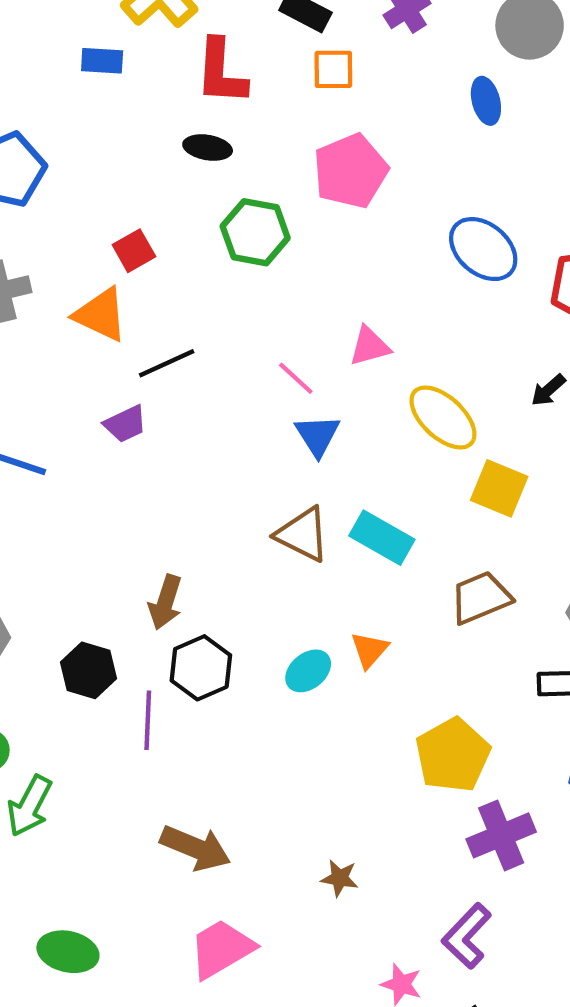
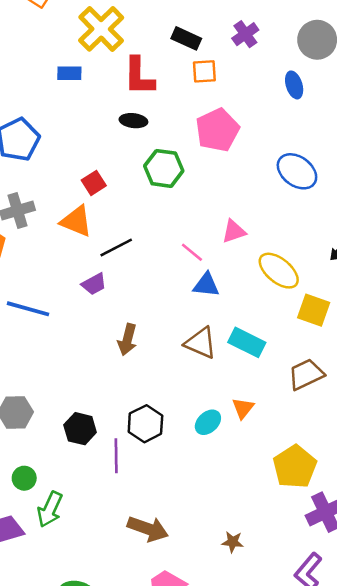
blue triangle: (317, 435) -> (206, 285), turned -48
brown arrow: (165, 602) -> (127, 340), moved

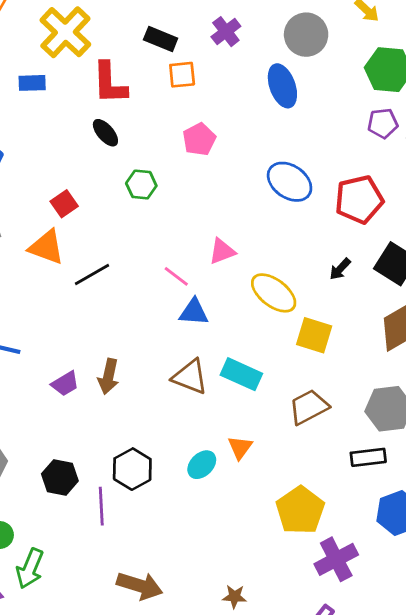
blue ellipse: (294, 85) -> (282, 86), size x1.4
black ellipse: (133, 121) -> (105, 133), turned 45
pink pentagon: (217, 130) -> (199, 139), size x0.7
green hexagon: (164, 168) -> (141, 185), size x0.7
purple trapezoid: (94, 284) -> (65, 384), moved

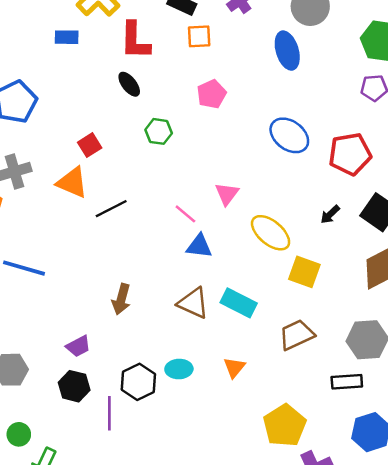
pink triangle: (222, 251) -> (227, 194), turned -35
purple trapezoid: (65, 384) -> (78, 346), moved
cyan ellipse: (202, 465) -> (179, 369), moved, turned 40

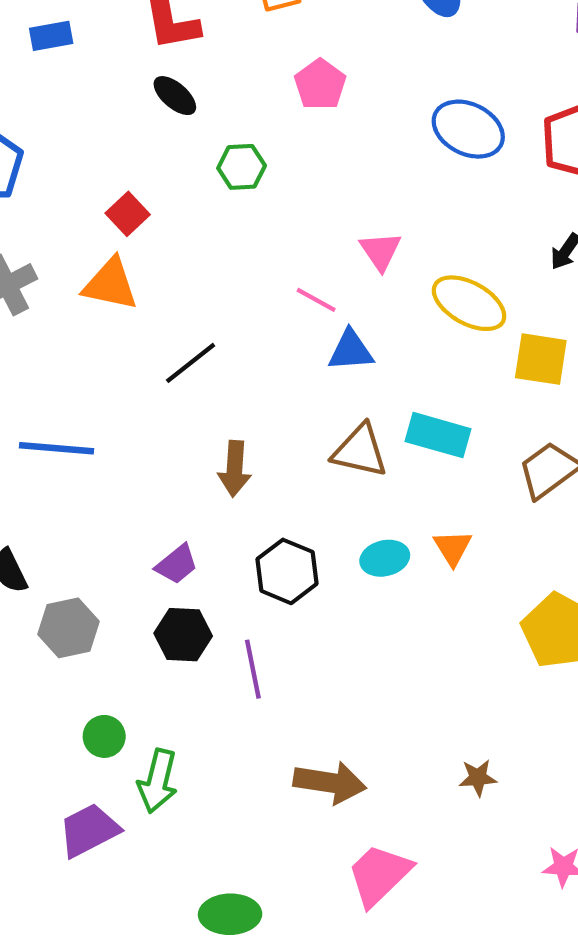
black line: (111, 209) -> (191, 363), moved
cyan ellipse: (179, 369) -> (385, 558), moved
black hexagon: (138, 382) -> (287, 571), moved

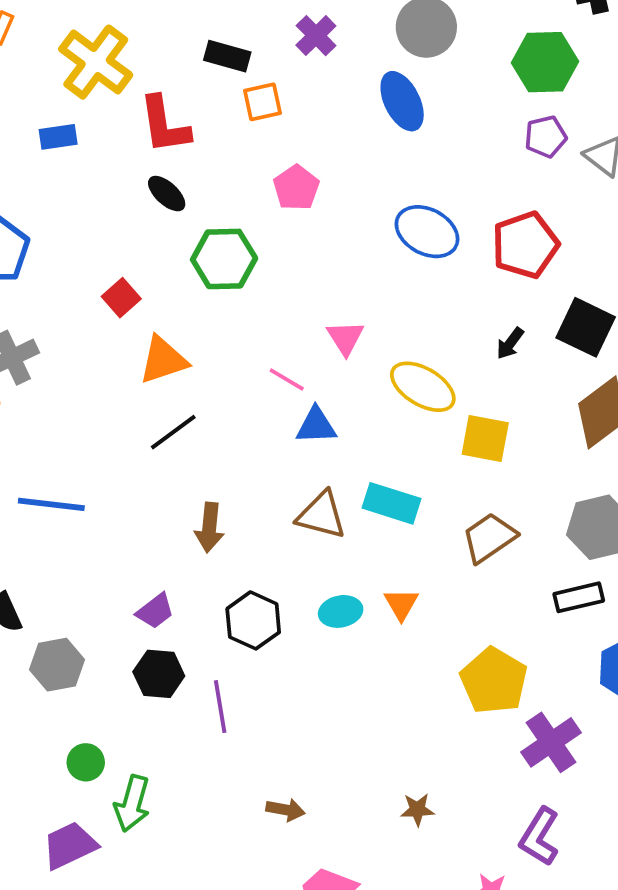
green hexagon: (242, 167) -> (224, 259), size x1.5
orange triangle: (110, 284) -> (163, 360), moved, turned -32
brown arrow: (330, 783) -> (285, 810), size x0.6

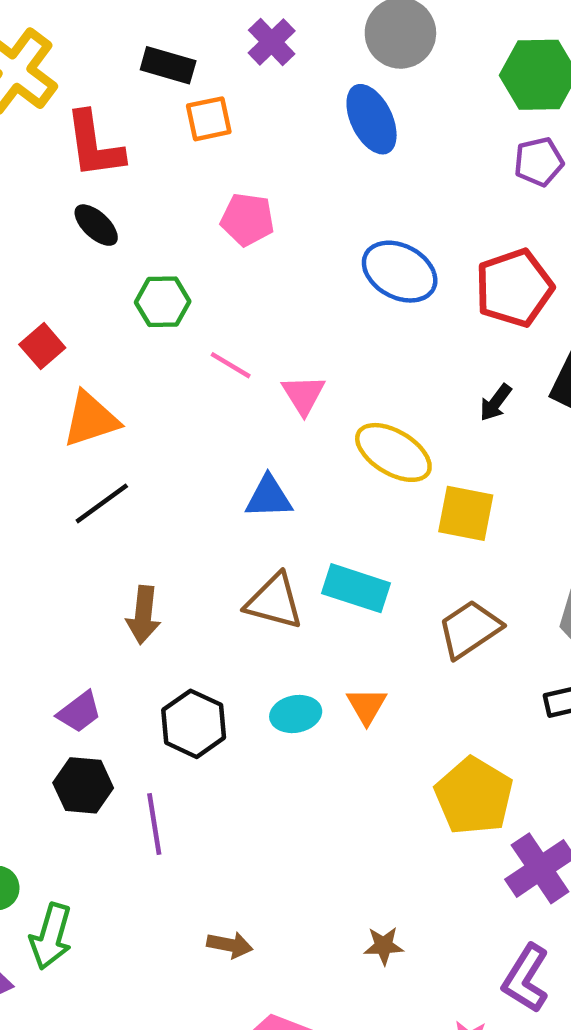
pink pentagon: (296, 188) -> (247, 219), turned -30
green hexagon: (224, 259) -> (163, 302), size x0.7
pink line: (287, 380) -> (231, 365), moved

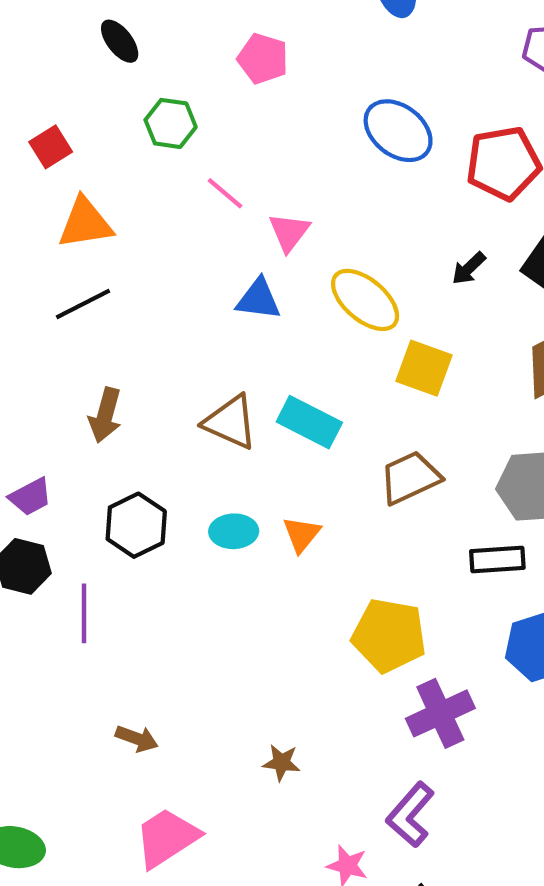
blue triangle: (269, 497) -> (258, 299), moved
yellow pentagon: (474, 796) -> (389, 635), turned -30

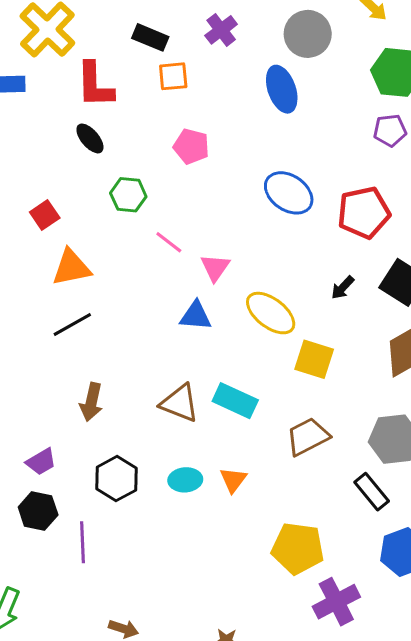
black rectangle: (497, 559) -> (372, 492), turned 57

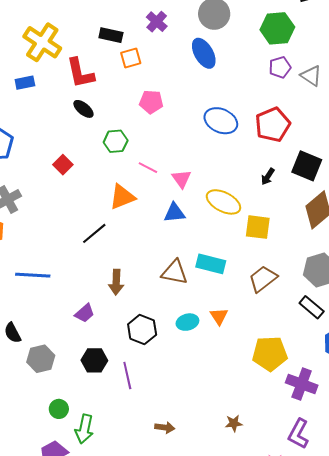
orange triangle: (71, 268) -> (122, 197), moved
purple trapezoid: (41, 462) -> (85, 313), moved
purple cross: (336, 602) -> (302, 384), turned -32

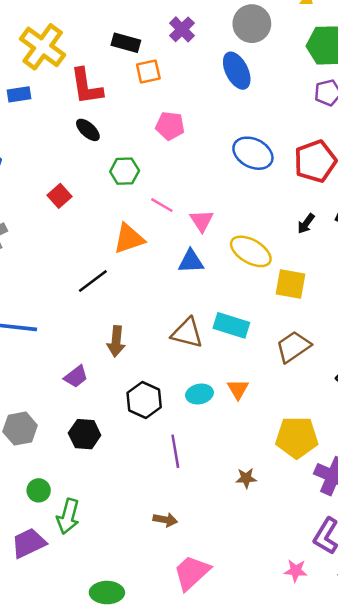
purple line: (127, 376) -> (175, 451), moved
brown star: (234, 423) -> (246, 478), moved

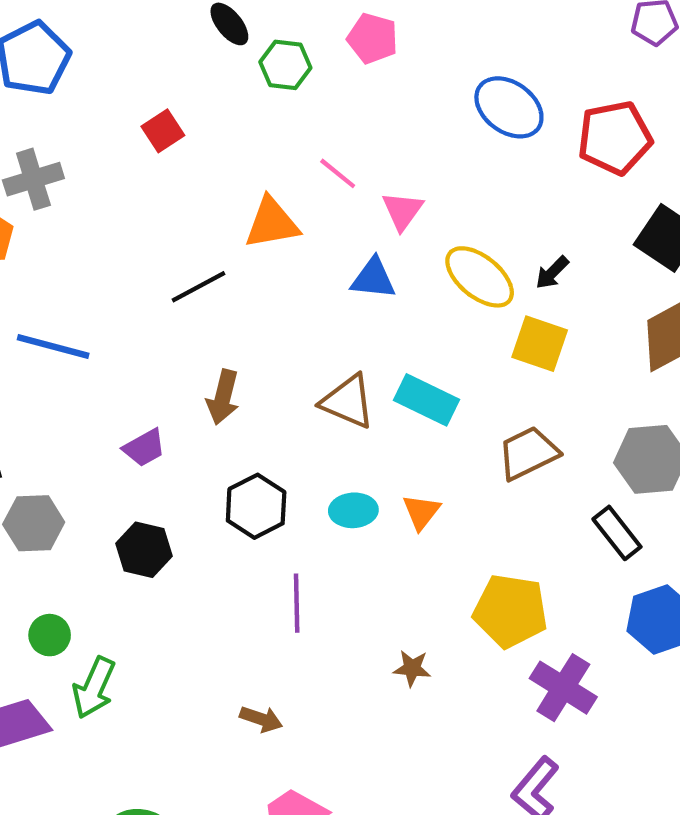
green hexagon: (125, 171) -> (285, 65), moved
black arrow: (306, 224) -> (552, 273), moved

